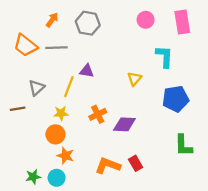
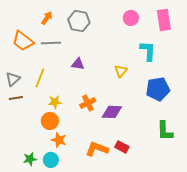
yellow line: (69, 87) -> (40, 78), moved
gray triangle: (37, 88) -> (13, 79), moved
red rectangle: (136, 163) -> (122, 147), turned -32

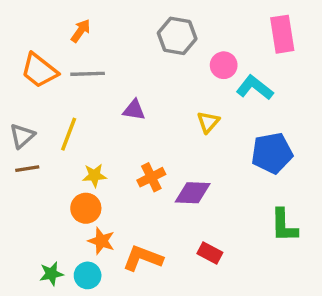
pink circle: (131, 18) -> (224, 65), moved
gray hexagon: (79, 21) -> (177, 36), moved
cyan L-shape: (148, 51) -> (255, 88), turned -55
orange L-shape: (97, 149) -> (143, 258), moved

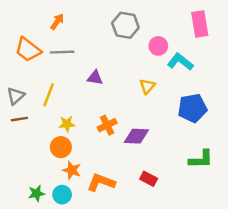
green L-shape: (284, 225) -> (201, 159), turned -90

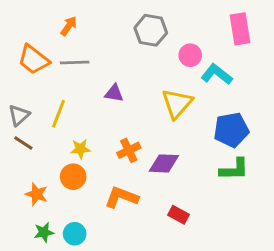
yellow triangle: (147, 86) -> (177, 103), size x1.6
brown line: (19, 119) -> (23, 143), turned 42
green L-shape: (201, 159) -> (234, 169), moved
orange star: (72, 170) -> (37, 194), moved
orange L-shape: (101, 182) -> (121, 197), moved

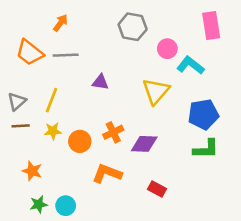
brown line: (23, 143) -> (21, 126), turned -36
yellow star: (80, 149) -> (53, 131), moved
orange circle: (73, 177) -> (80, 141), moved

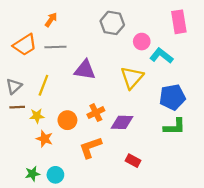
orange trapezoid: (30, 53) -> (25, 45), turned -70
purple triangle: (100, 82) -> (85, 70), size x1.5
yellow star: (53, 131) -> (37, 116), moved
orange star: (32, 171) -> (45, 139), moved
orange L-shape: (107, 174) -> (90, 147), turned -40

